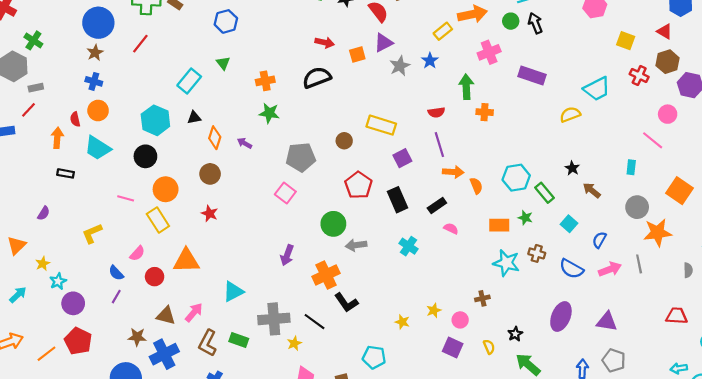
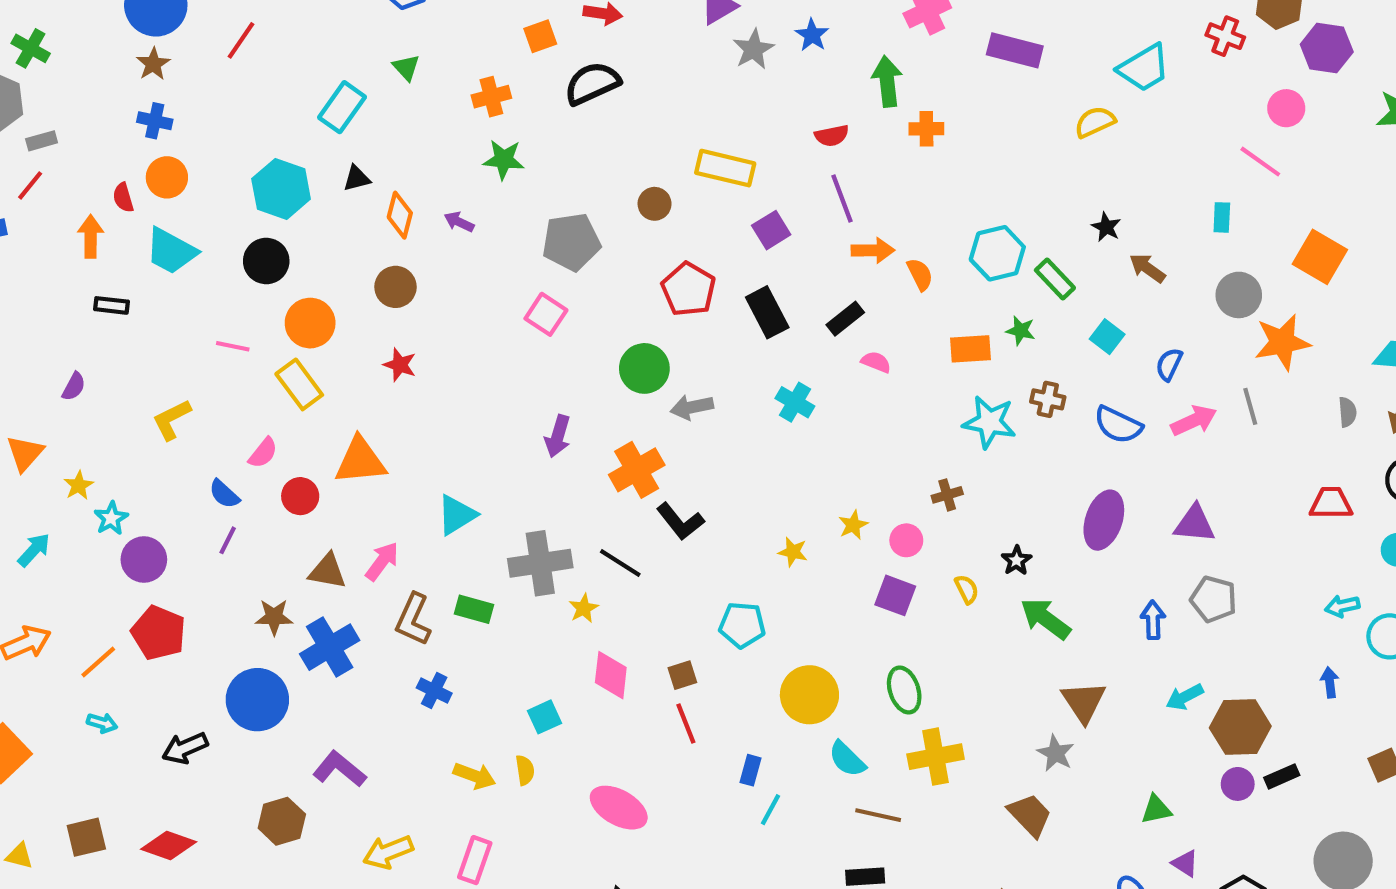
orange square: (357, 55) -> (540, 36), moved

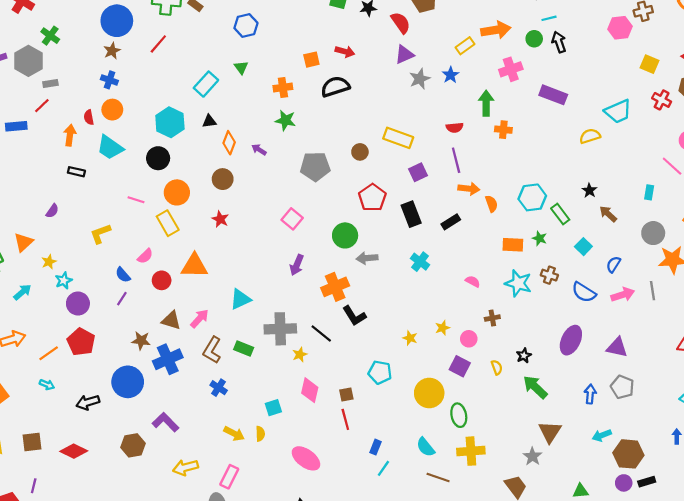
pink square: (546, 314) -> (292, 219), moved
pink semicircle: (876, 362) -> (473, 281), moved
yellow circle: (809, 695) -> (429, 393), moved

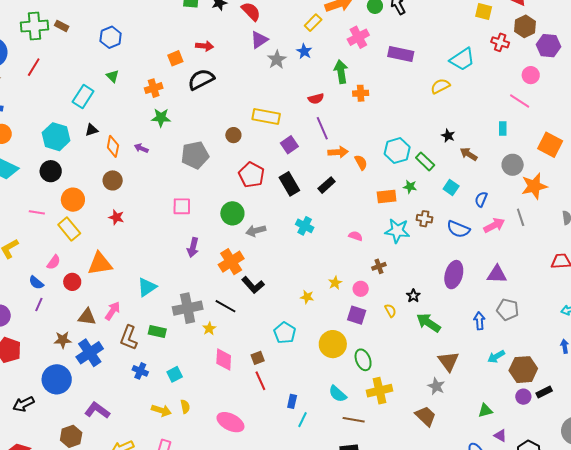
pink square: (292, 219) -> (182, 206), turned -30
cyan pentagon: (380, 372) -> (285, 333), turned 30
cyan square: (273, 408) -> (175, 374), moved

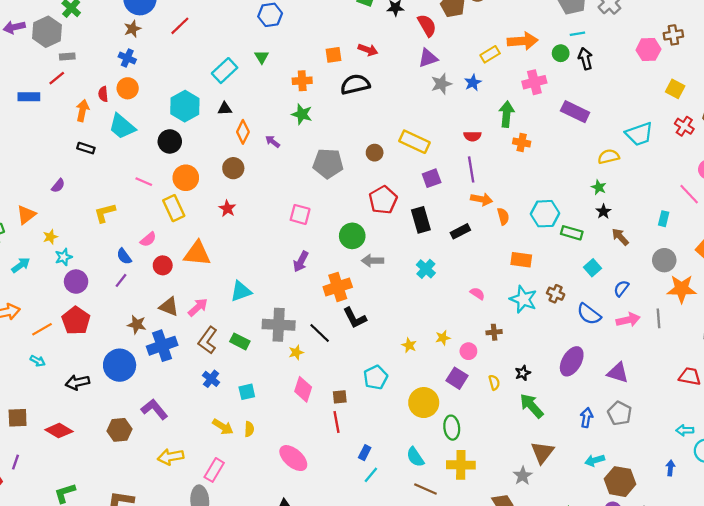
green rectangle: (425, 161) -> (572, 233), turned -42
green star: (410, 187) -> (599, 187), moved

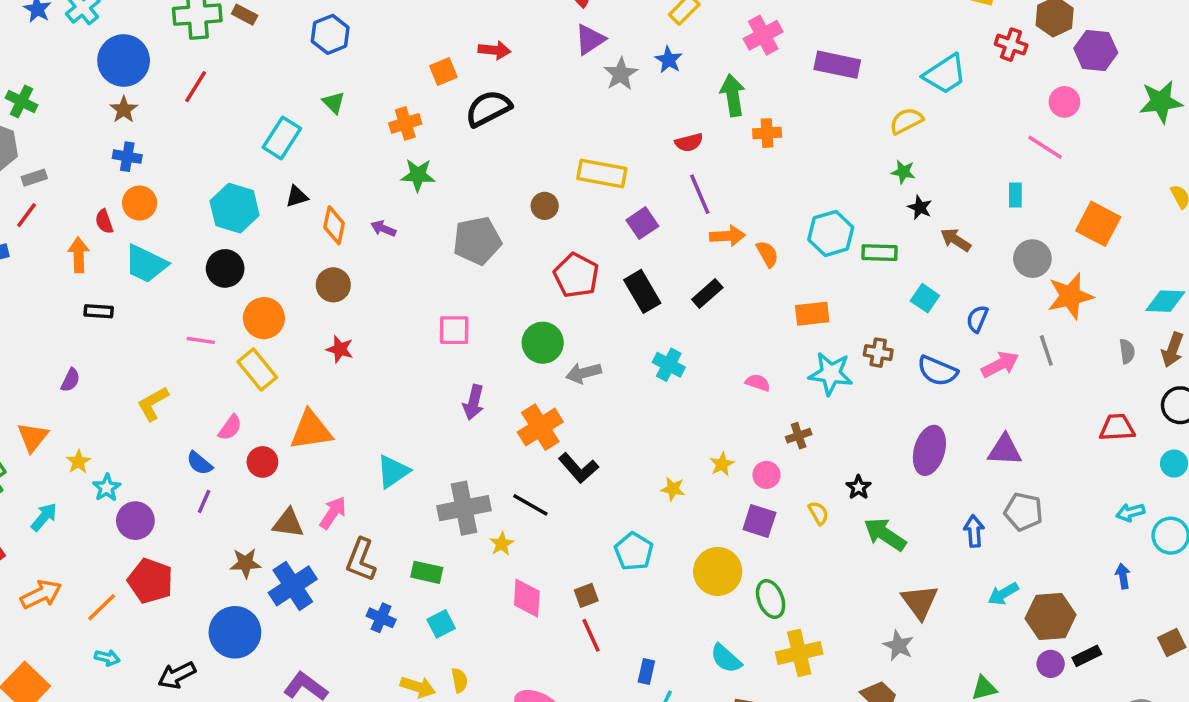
green rectangle: (240, 341) -> (427, 572), moved

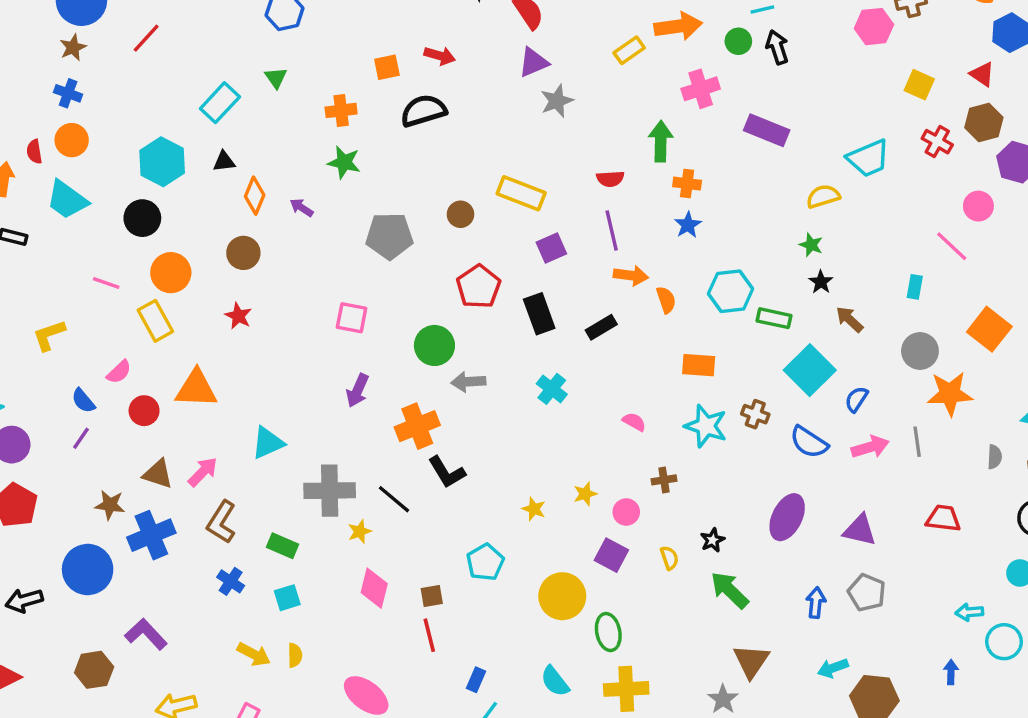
blue star: (669, 60) -> (688, 225), moved
cyan square: (925, 298) -> (810, 370), size x1.8
red trapezoid: (1117, 428) -> (943, 518), moved

